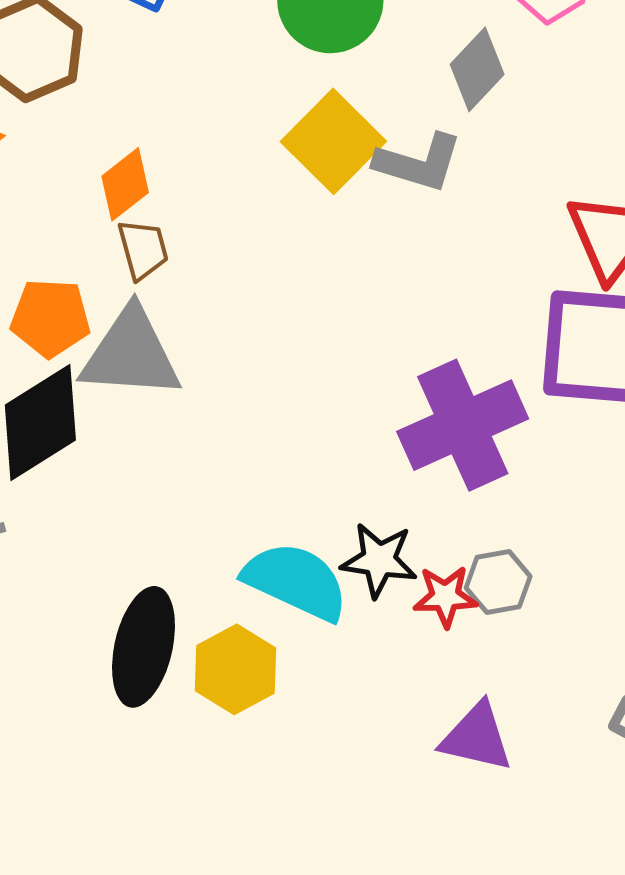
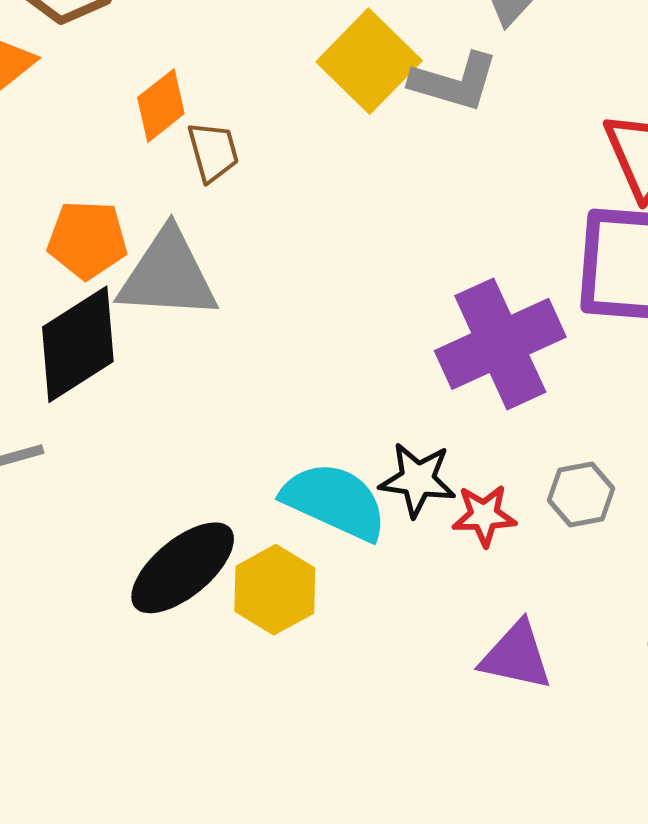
brown trapezoid: (143, 249) -> (213, 152), moved
gray hexagon: (498, 582) -> (581, 494), moved
black ellipse: (144, 647) -> (183, 568), turned 38

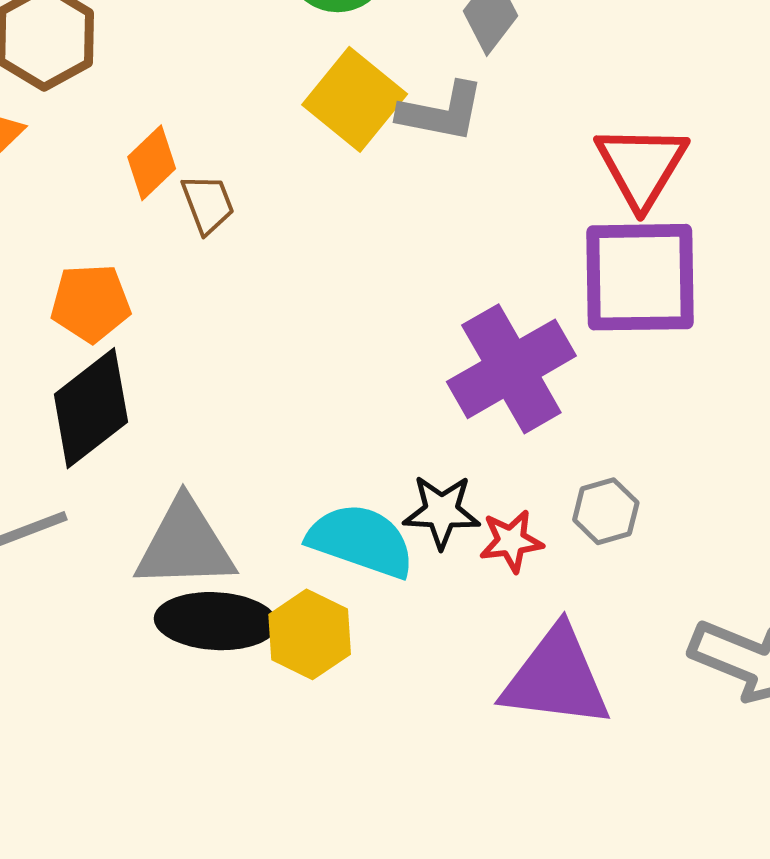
gray triangle: (168, 275) -> (185, 545), moved
black ellipse: (183, 568) -> (216, 621), turned 48
purple triangle: (516, 656) -> (556, 678), size x1.5

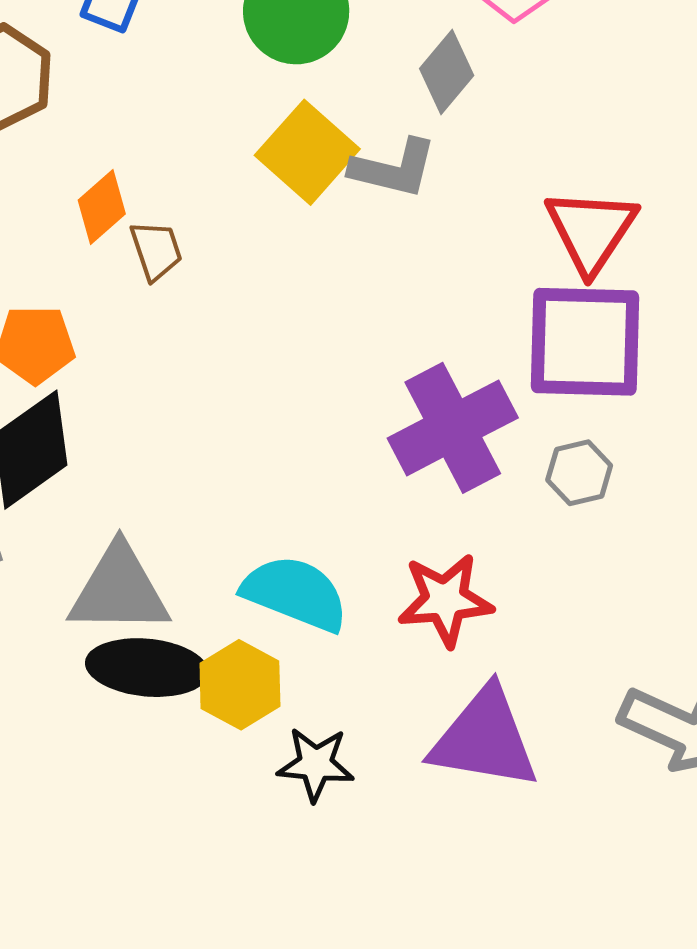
gray hexagon: (606, 511) -> (579, 473), moved
black star: (442, 512) -> (316, 764), moved
red star: (511, 541) -> (445, 600), size x1.5

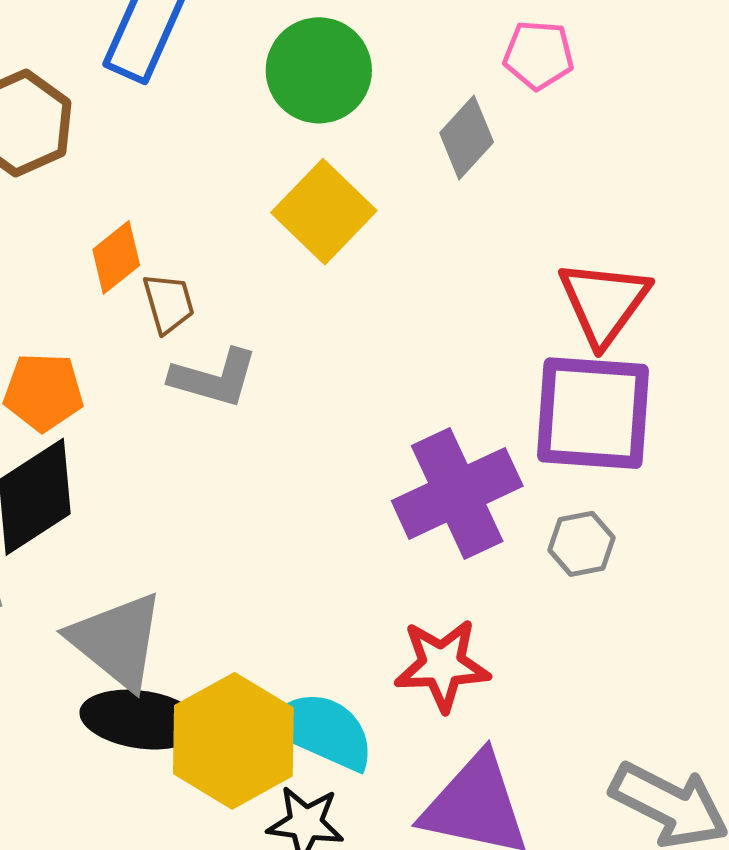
gray L-shape: (393, 168) -> (214, 378), moved
gray triangle: (119, 590) -> (117, 641), turned 36
cyan semicircle: (295, 593) -> (322, 731), moved
yellow hexagon: (240, 685) -> (233, 741), size x1.5

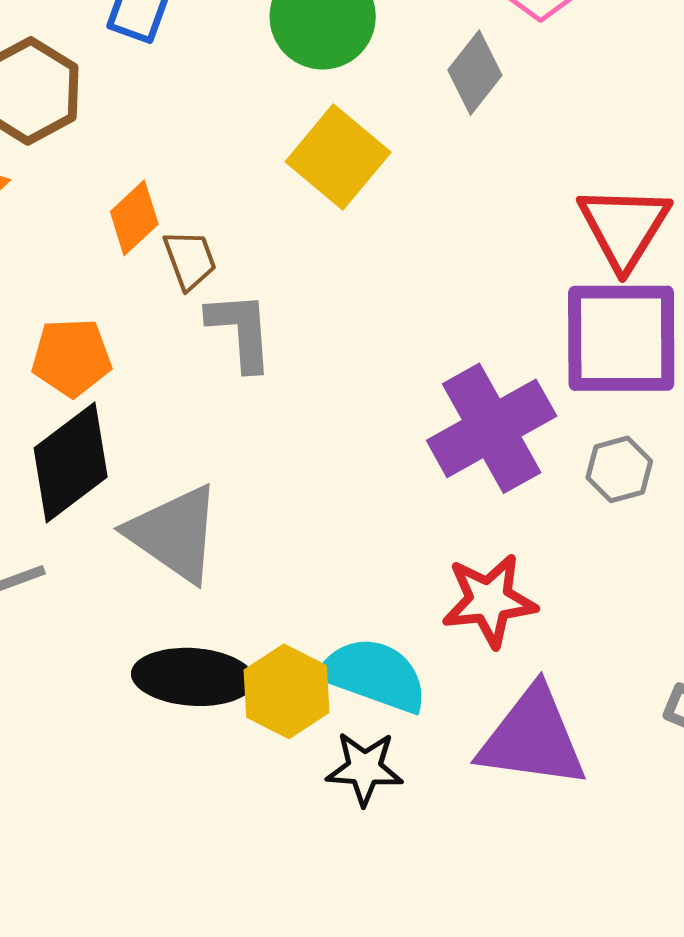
gray L-shape: (214, 378) -> (241, 331), turned -106
gray triangle: (117, 641) -> (174, 534), moved
yellow hexagon: (233, 741) -> (287, 691), size x0.7

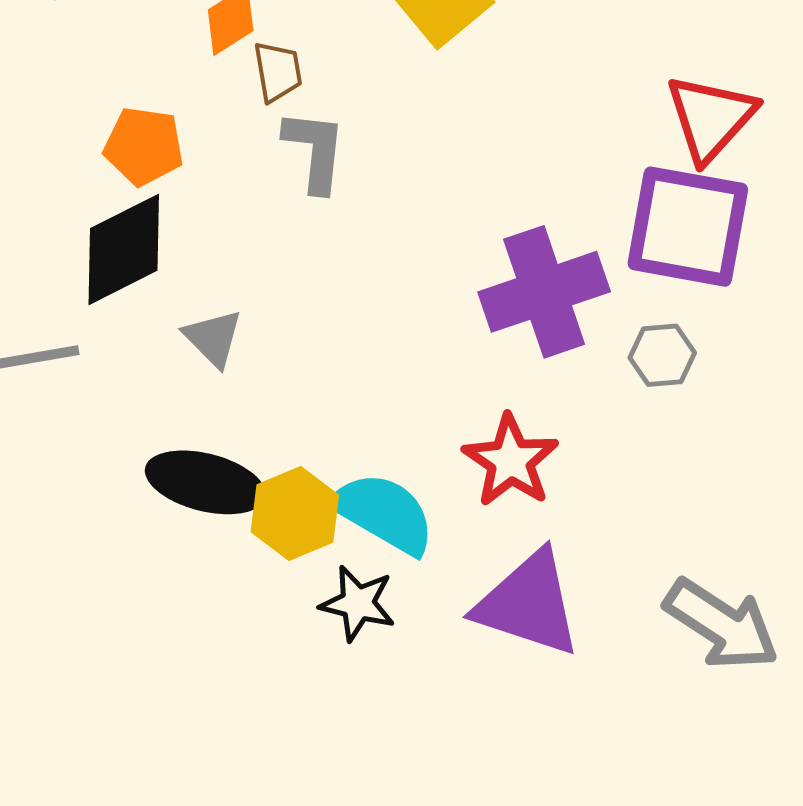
gray triangle: (174, 534) -> (213, 338), size x0.6
red star: (489, 601) -> (511, 461), turned 30

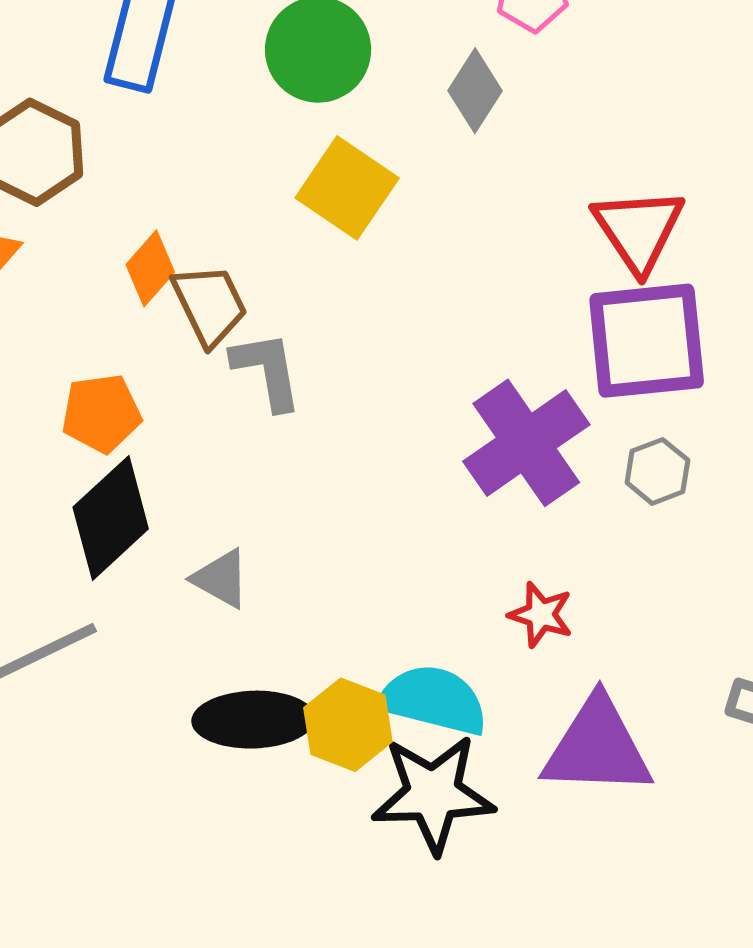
brown trapezoid: (278, 72) -> (210, 305), size x1.4
red star: (511, 461) -> (541, 615), size x0.7
black star: (358, 603) -> (433, 794), size x1.6

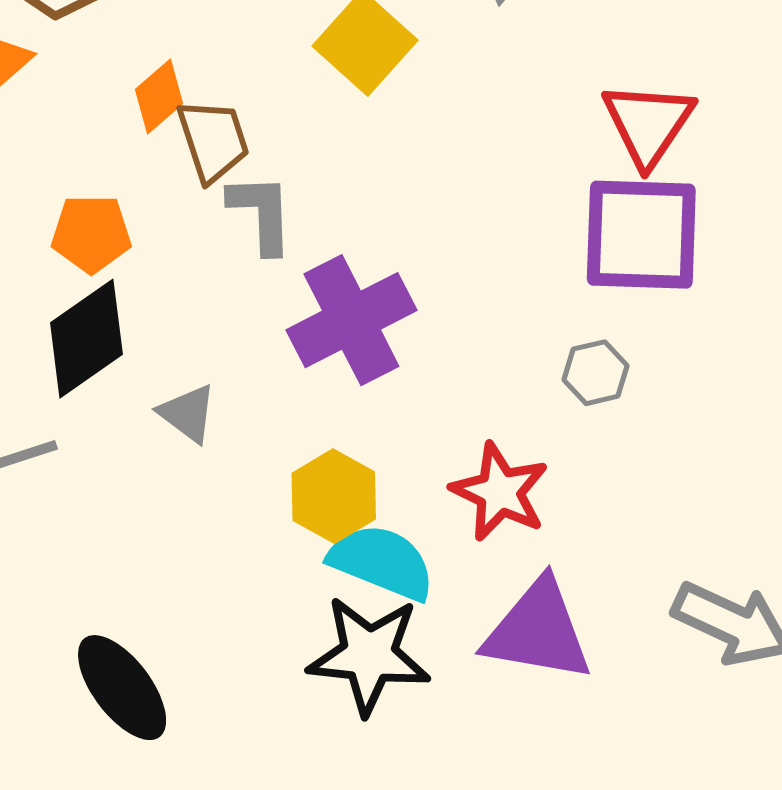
purple cross: (526, 443) -> (351, 320), moved
gray hexagon: (657, 471) -> (596, 373), moved
red star: (541, 615) -> (500, 492), size x1.5
black ellipse: (253, 720) -> (122, 688), moved, turned 47
yellow hexagon: (348, 725) -> (334, 496), moved

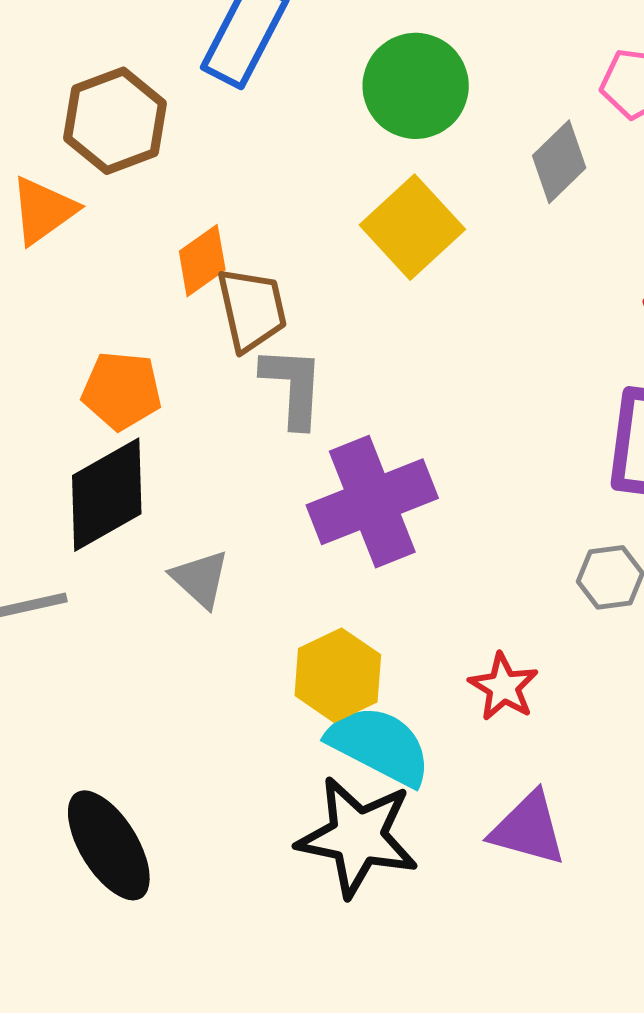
red star: (500, 492) -> (503, 687), size x0.7
purple triangle: (538, 631) -> (528, 829), size x0.7

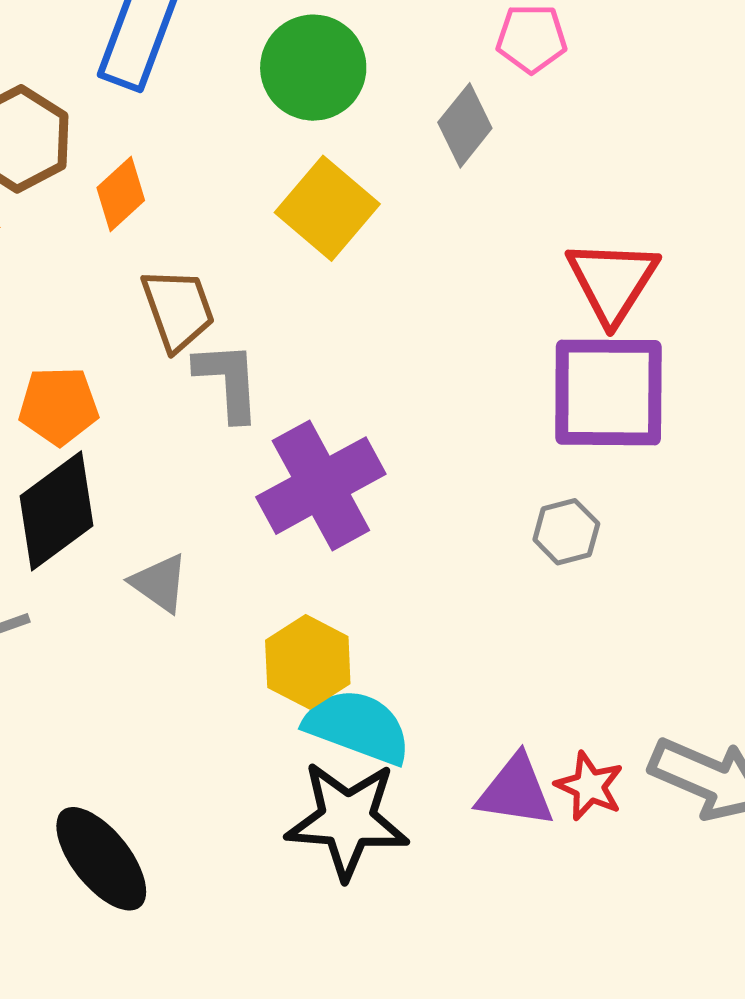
orange diamond: (202, 261) -> (121, 194), moved
red star: (503, 687) -> (589, 786), moved

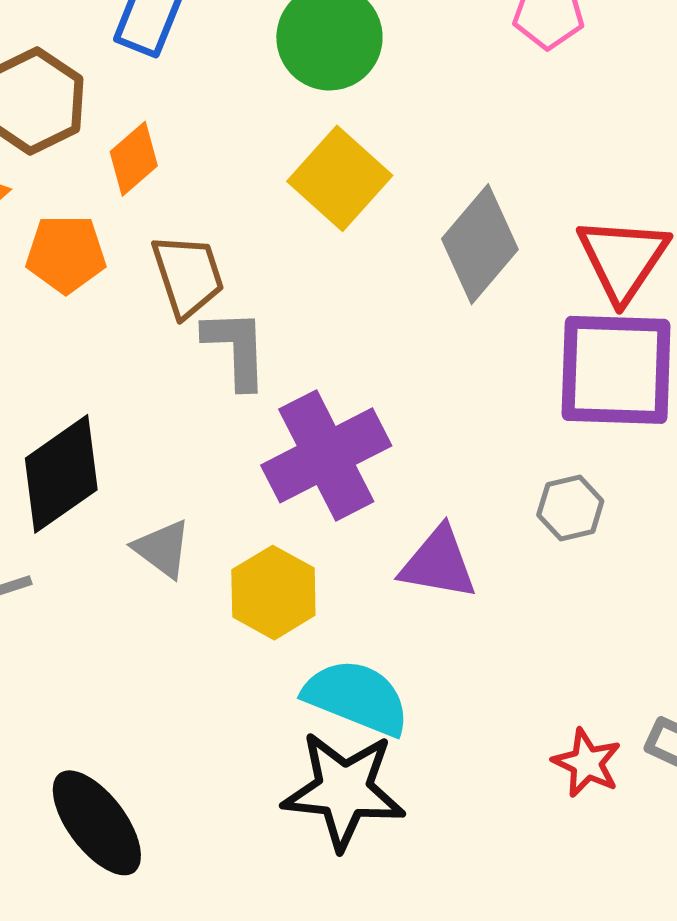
gray diamond: (465, 125) -> (480, 244), moved, size x1.4
orange pentagon: (59, 406) -> (66, 254), moved
yellow hexagon: (308, 662) -> (273, 593), moved
purple triangle: (516, 791) -> (438, 563), moved

